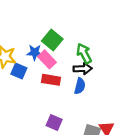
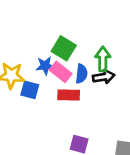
green arrow: (84, 53) -> (103, 59), turned 36
blue semicircle: (80, 86) -> (81, 74), moved

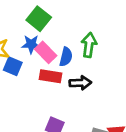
green square: (64, 48) -> (39, 19), moved
black arrow: (104, 77) -> (80, 83), moved

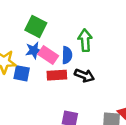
black arrow: (80, 83) -> (84, 75), turned 36

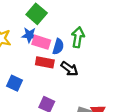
pink rectangle: (48, 55) -> (41, 42), turned -30
blue square: (22, 73) -> (14, 83), moved

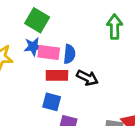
green arrow: (78, 37) -> (115, 27), moved
blue square: (14, 83) -> (52, 102), moved

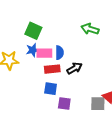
green arrow: (115, 27) -> (90, 29), turned -66
black arrow: (87, 78) -> (74, 68), turned -49

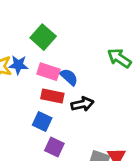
blue star: (33, 50) -> (18, 65), moved
blue semicircle: (59, 53) -> (69, 77), turned -64

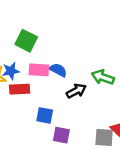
green arrow: (119, 58) -> (103, 77), moved
red rectangle: (52, 96) -> (20, 89), moved

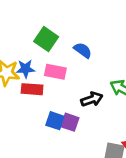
blue semicircle: (58, 70) -> (83, 50), moved
purple square: (61, 135) -> (70, 122), moved

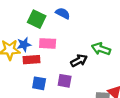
blue semicircle: (83, 50) -> (63, 13), moved
blue square: (55, 121) -> (39, 83), moved

